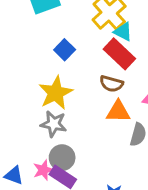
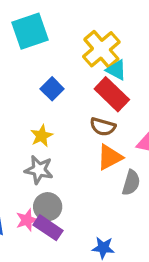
yellow star: (56, 93) -> (42, 136), size x0.6
orange triangle: (118, 112) -> (110, 157), turned -30

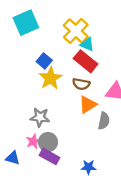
yellow star: (42, 136) -> (50, 78), moved, size x1.5
pink star: (27, 220) -> (33, 141), moved

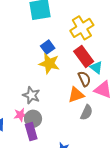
cyan triangle: (87, 44) -> (96, 67), moved
yellow star: (50, 78) -> (49, 64), turned 30
brown semicircle: (81, 84) -> (84, 79), moved, turned -140
purple rectangle: (49, 156) -> (31, 132), turned 30

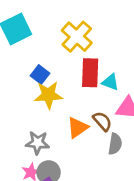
red rectangle: (84, 56) -> (90, 73), turned 55
brown semicircle: (84, 79) -> (102, 121), moved
orange triangle: (76, 95) -> (77, 128), moved

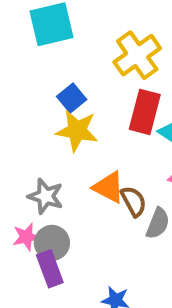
brown semicircle: (102, 121) -> (133, 201), moved
orange triangle: (77, 128) -> (109, 187), turned 50

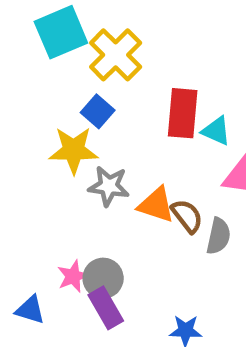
yellow cross: (137, 55) -> (116, 55), moved
yellow star: (77, 131) -> (74, 150), moved
gray star: (46, 196) -> (109, 186), moved

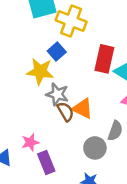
yellow cross: (116, 55) -> (71, 21), turned -32
brown semicircle: (187, 216) -> (65, 112), moved
gray circle: (103, 278) -> (95, 148), moved

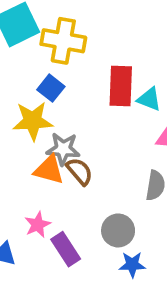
orange triangle: (83, 108) -> (49, 170), moved
gray circle: (95, 148) -> (118, 230), moved

